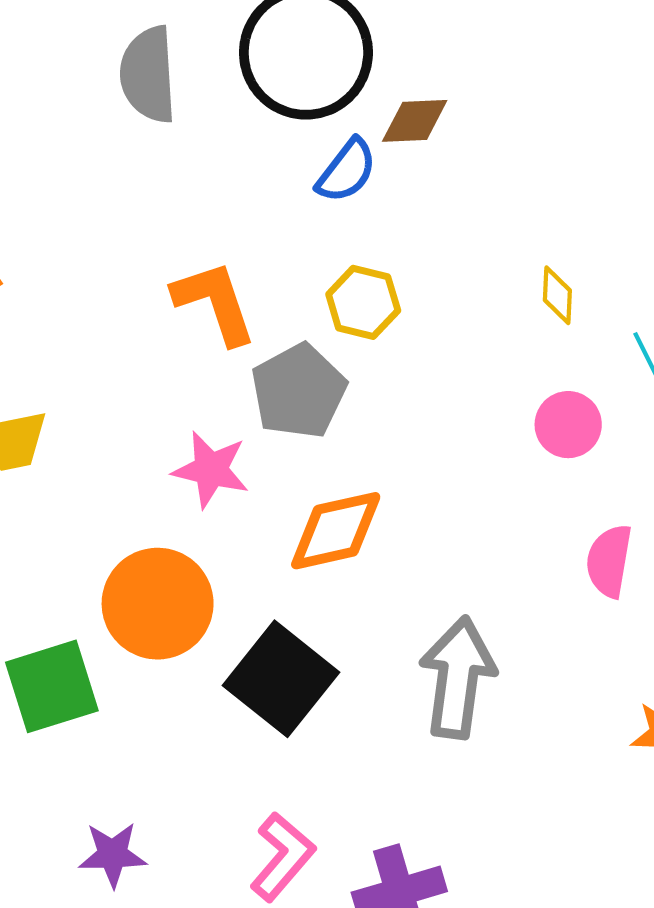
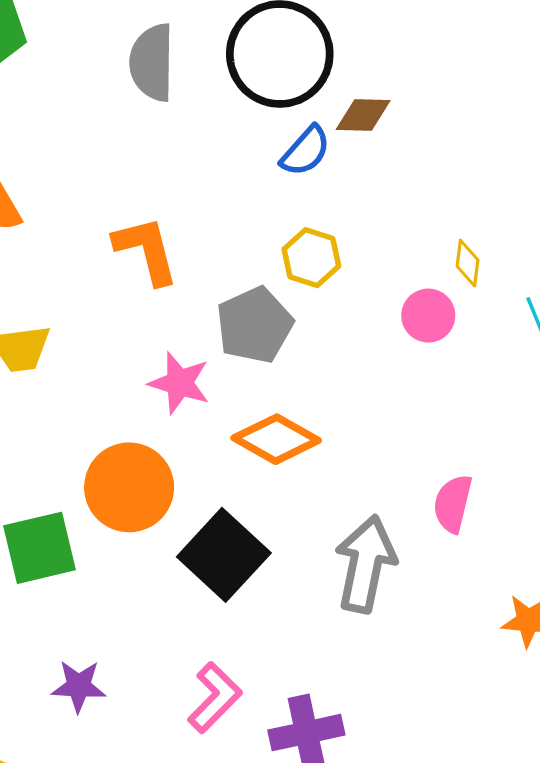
orange L-shape: (215, 302) -> (146, 250), moved
pink circle: (568, 425) -> (428, 316), moved
orange diamond: (336, 531) -> (276, 439), turned 38
pink semicircle: (609, 561) -> (453, 504), moved

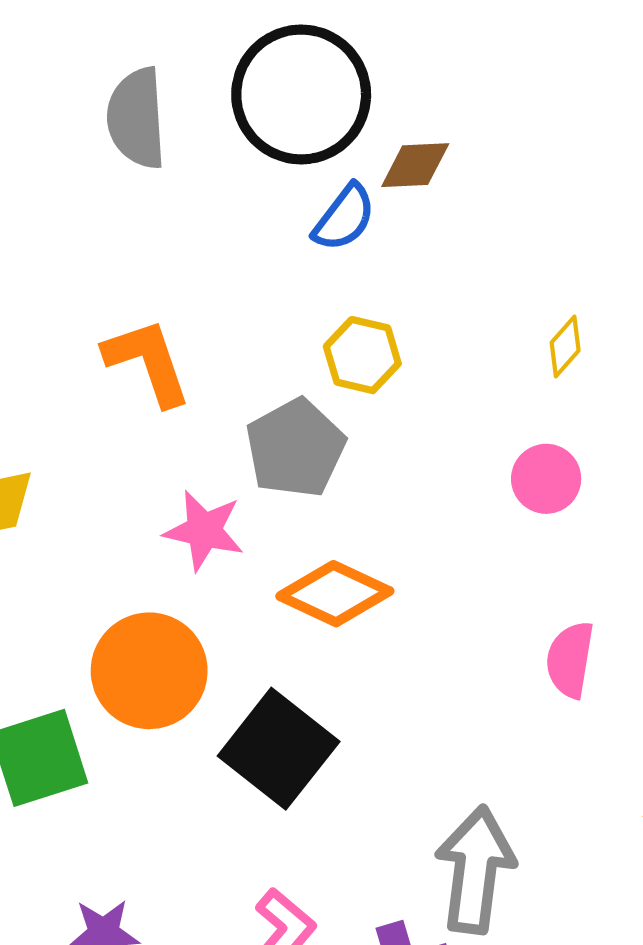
yellow diamond: (468, 263) -> (565, 347), turned 39
pink circle: (428, 316) -> (546, 479), moved
gray arrow: (365, 564) -> (475, 870), moved

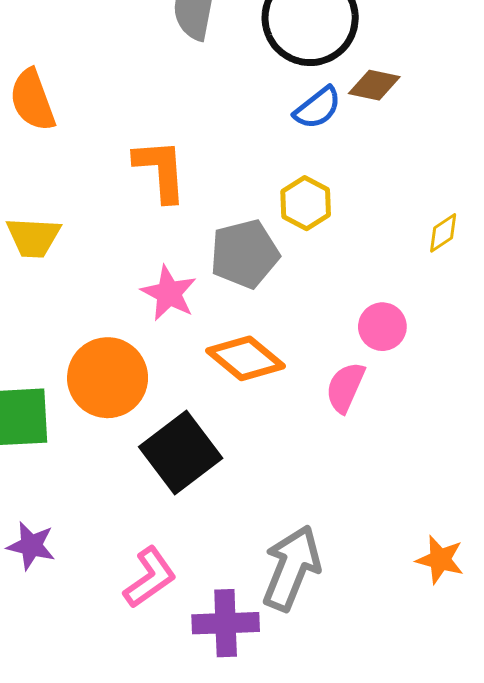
pink circle: (546, 479) -> (382, 327), moved
pink semicircle: (570, 660) -> (345, 387), moved

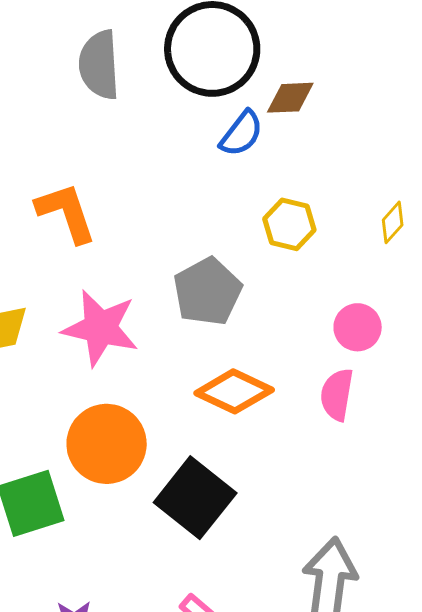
orange L-shape: (160, 170) -> (66, 213), moved
yellow hexagon: (306, 203) -> (289, 224), moved
pink star: (169, 293) -> (100, 328), moved, size x1.4

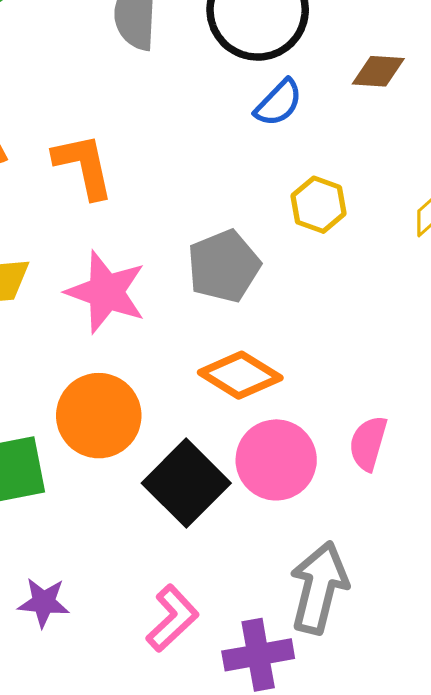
brown diamond: (290, 98) -> (378, 71), moved
pink circle: (358, 327) -> (276, 460), moved, size x1.6
pink semicircle: (337, 395) -> (368, 443), moved

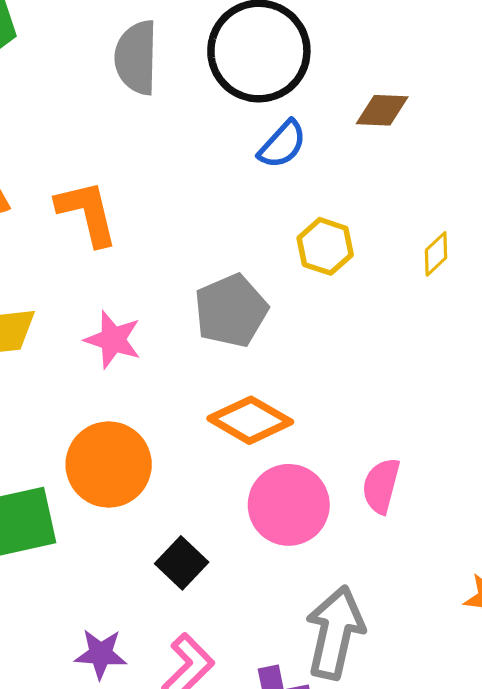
pink star: (106, 292) -> (113, 340), size x0.7
black square: (186, 483) -> (182, 563), moved, size x0.6
purple star: (44, 602) -> (101, 654), moved

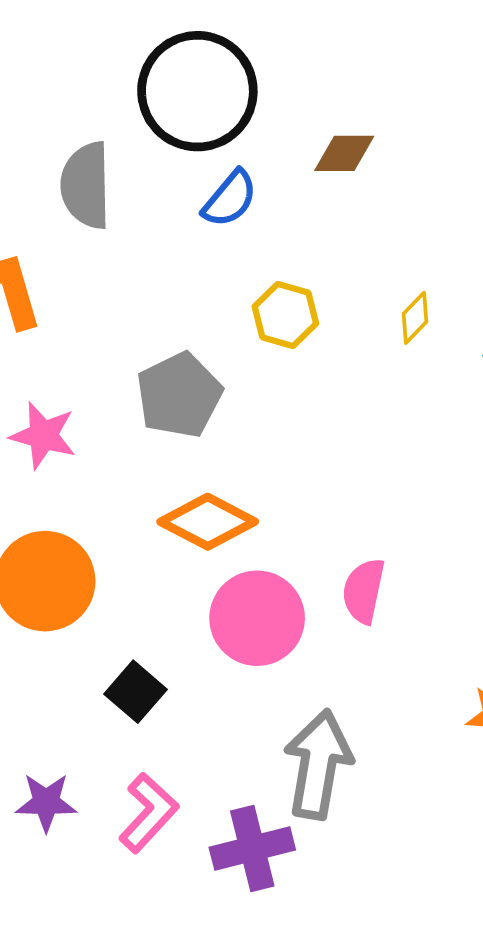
gray semicircle: (136, 58) -> (86, 185), moved

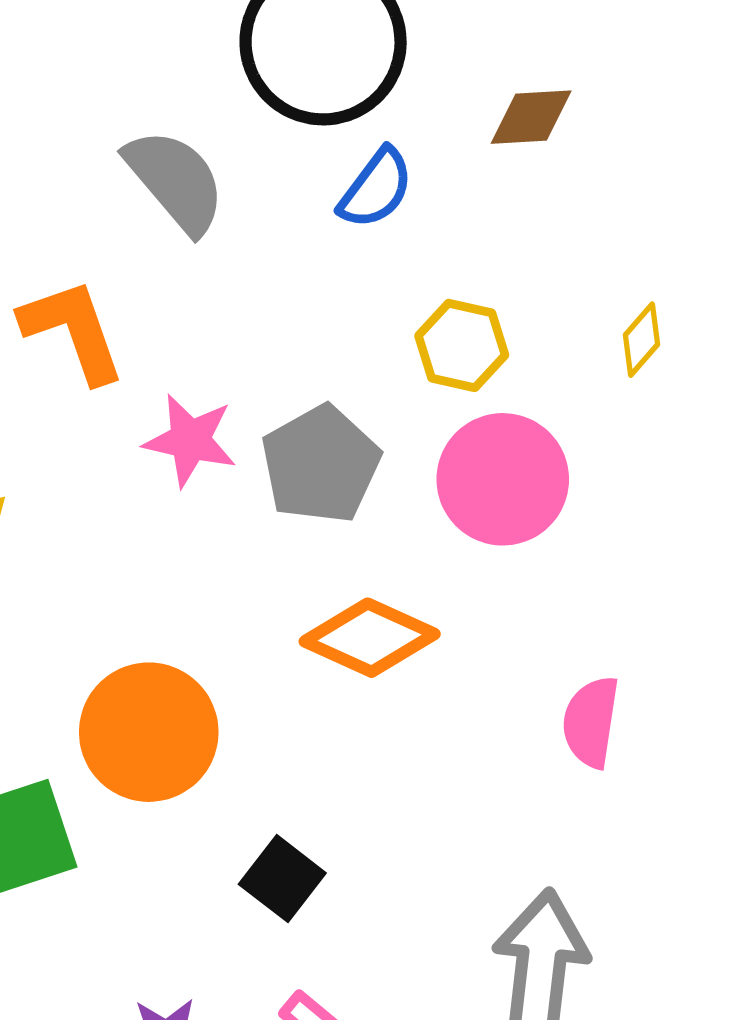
gray semicircle: (86, 185) -> (175, 181), turned 144
pink star: (43, 435) -> (190, 440), moved
pink circle: (257, 618) -> (503, 479), moved

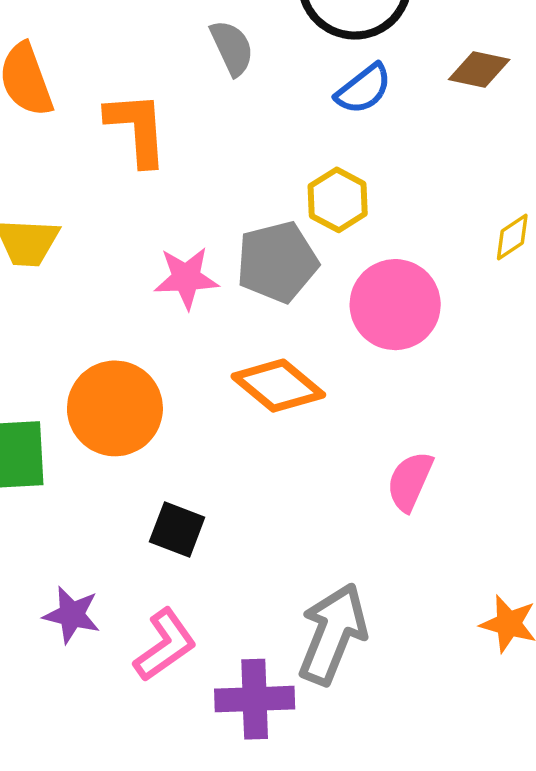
gray semicircle: (175, 181) -> (232, 48), size x0.7
yellow hexagon: (462, 345) -> (338, 200), moved
pink star: (190, 440) -> (186, 278), moved, turned -30
black square: (282, 879) -> (177, 530), turned -32

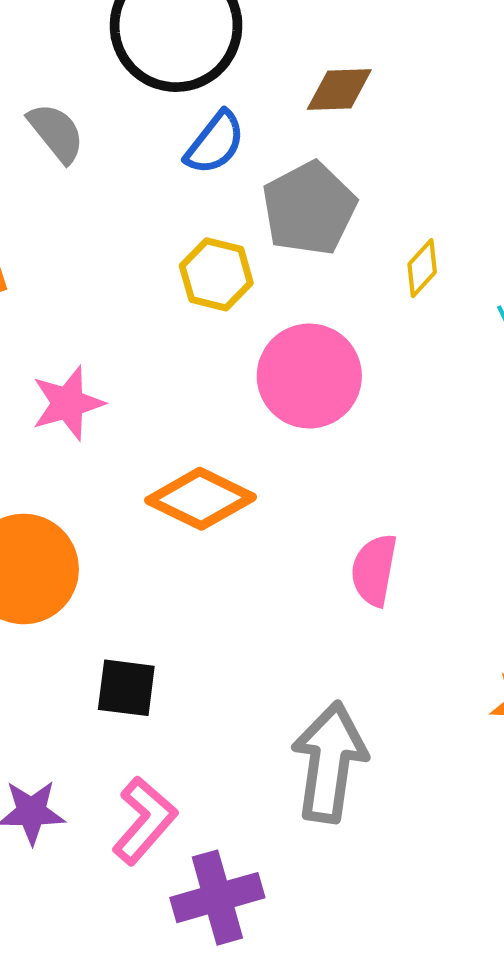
gray pentagon: (277, 262) -> (309, 208), moved
purple cross: (255, 699) -> (217, 898), moved

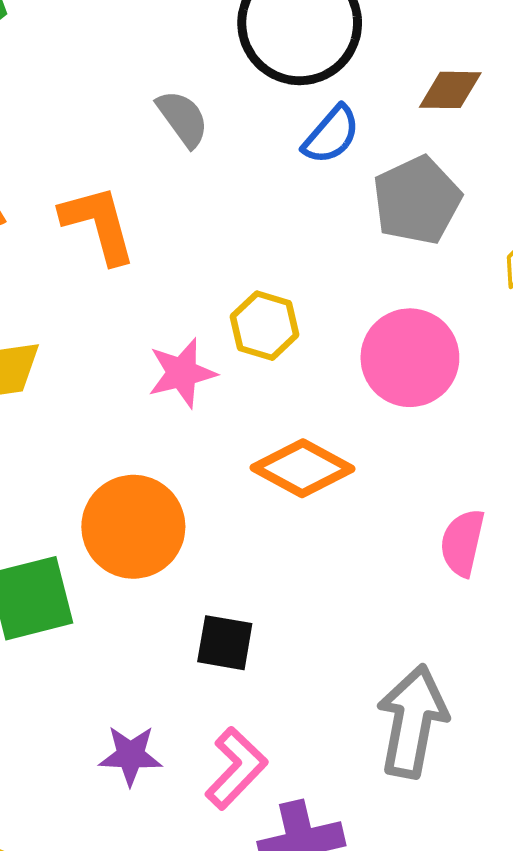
yellow hexagon: (216, 274) -> (265, 326), moved

